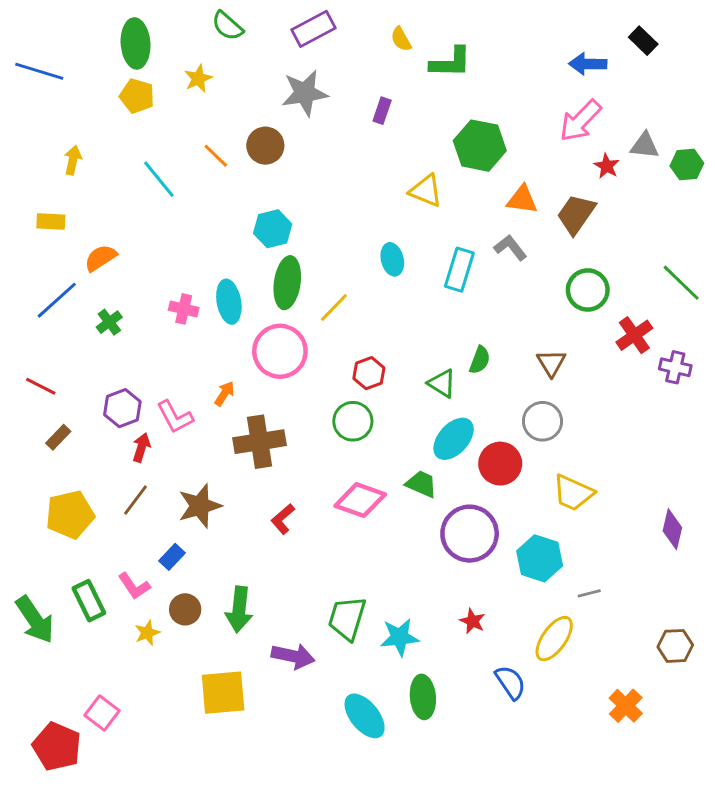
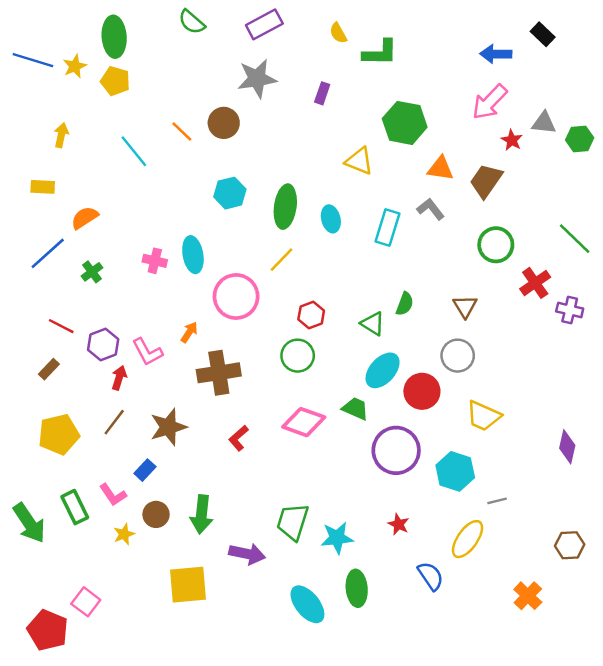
yellow star: (198, 78) -> (75, 66), moved
green ellipse: (287, 283) -> (285, 207), moved
red line: (41, 386) -> (61, 326), moved

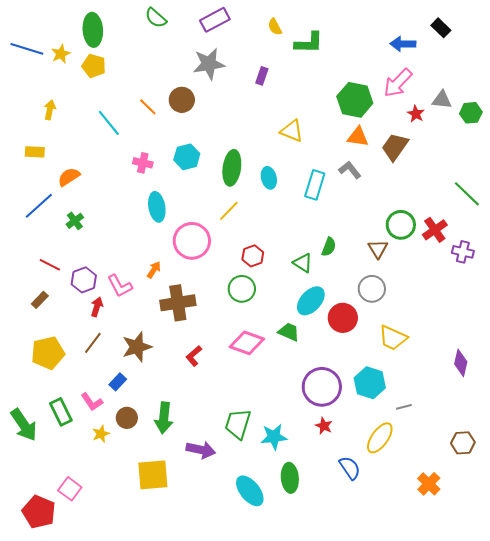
green hexagon: (405, 123) -> (355, 100), moved
green circle: (496, 245) -> (401, 225), moved
pink cross: (155, 261) -> (143, 163), moved
purple circle: (396, 450) -> (322, 387), moved

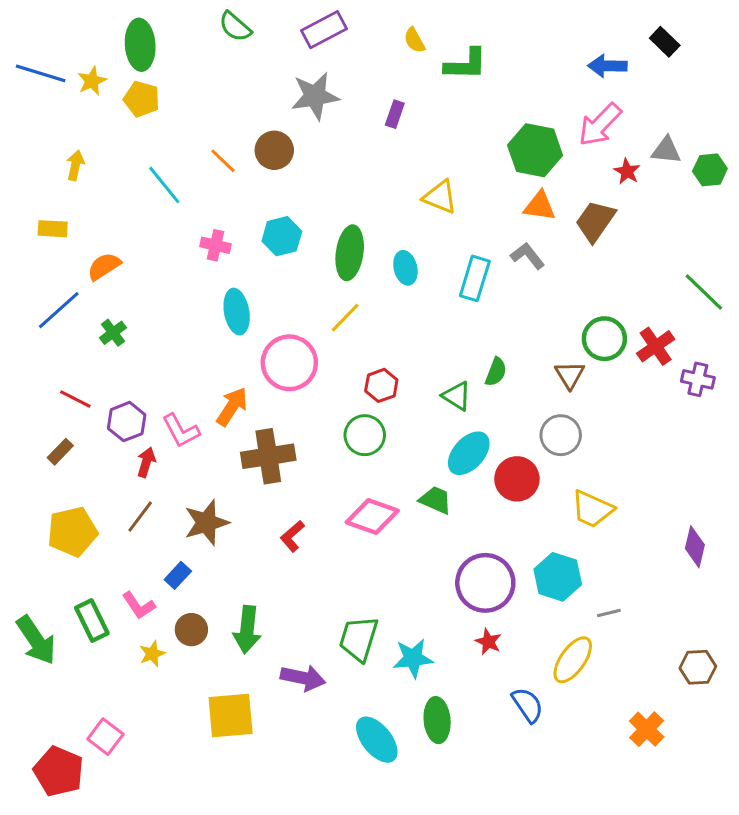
orange arrow: (154, 270) -> (232, 407), size x1.5

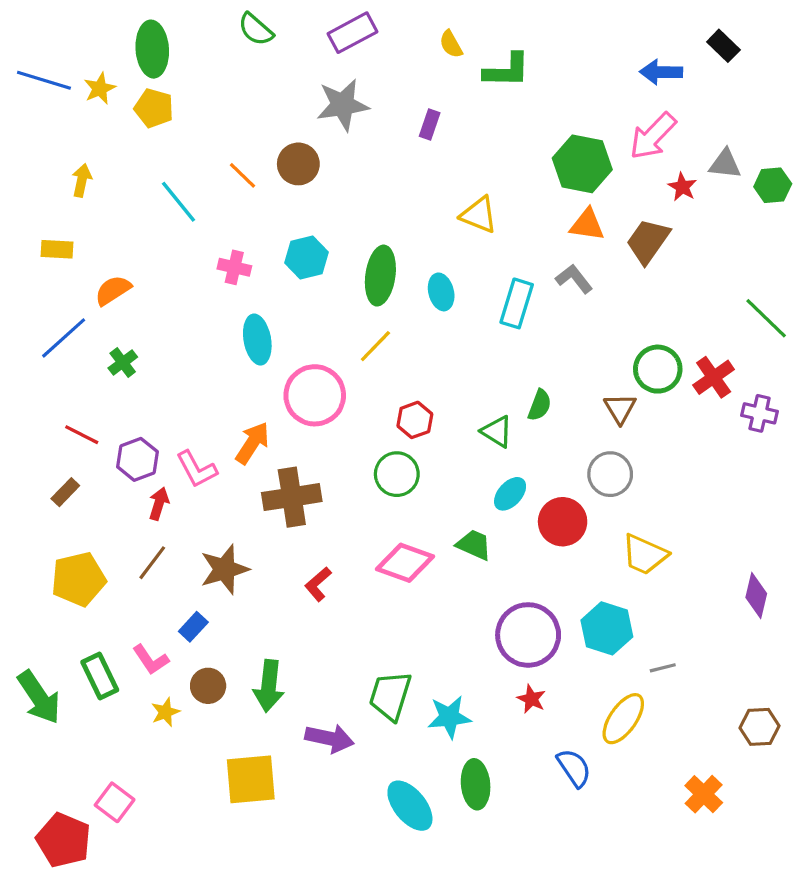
cyan ellipse: (469, 453) -> (510, 494), size x0.7

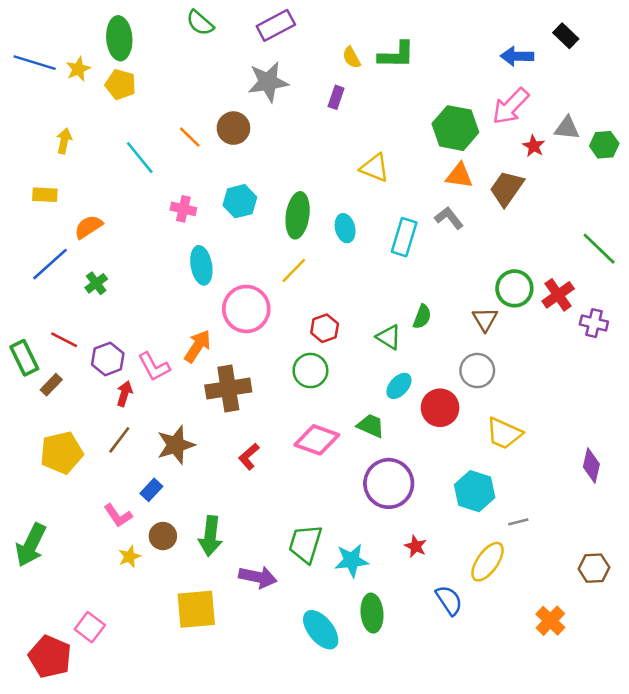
yellow semicircle: (451, 44) -> (351, 57), moved
purple circle: (528, 635) -> (389, 483), moved
green rectangle: (100, 676) -> (24, 358), moved
green arrow: (39, 697) -> (31, 545), turned 60

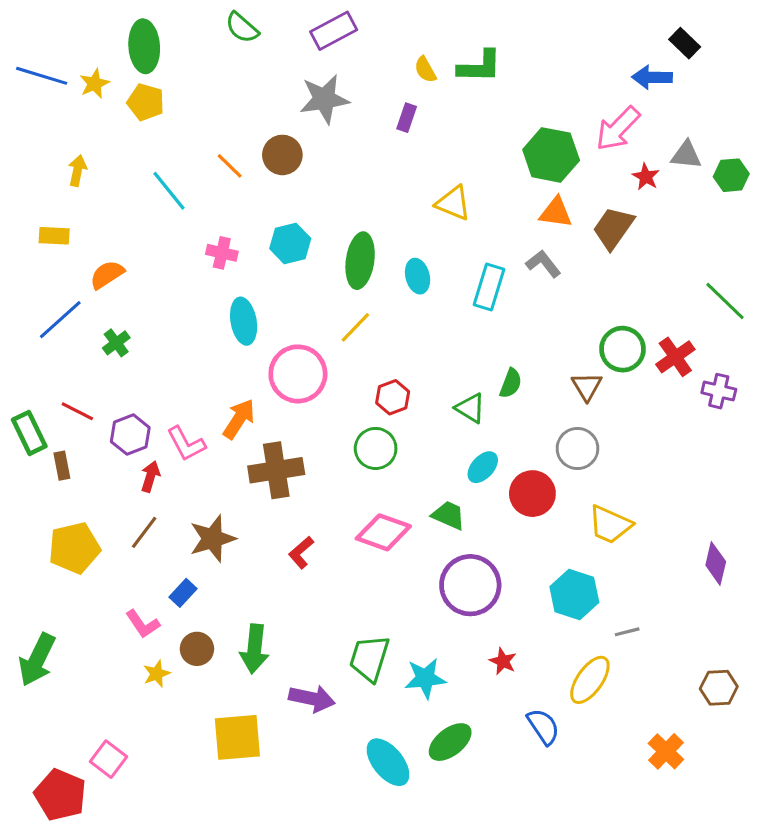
blue arrow: (517, 56) -> (652, 77), moved
brown rectangle: (51, 385) -> (62, 466), turned -55
green ellipse: (372, 613) -> (450, 742), turned 57

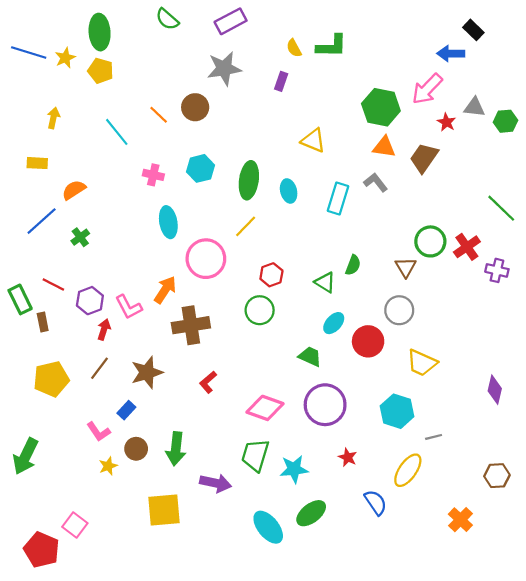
pink diamond: (383, 532) -> (265, 408), moved

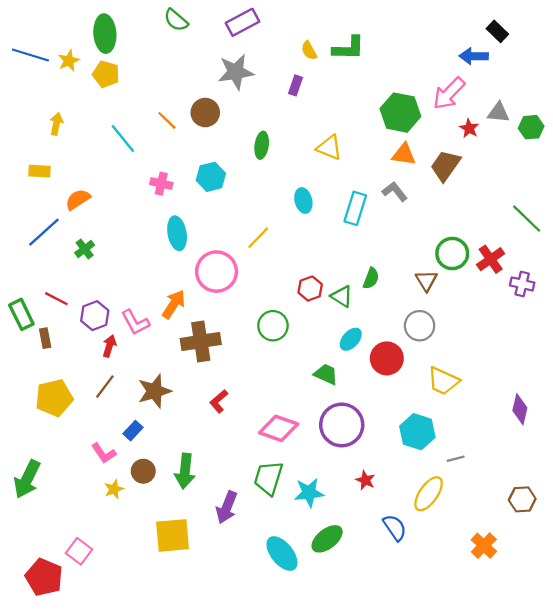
green ellipse: (249, 180) -> (262, 145), moved, size x0.7
red hexagon: (271, 275) -> (310, 288), moved
purple arrow: (216, 483) -> (227, 507), turned 100

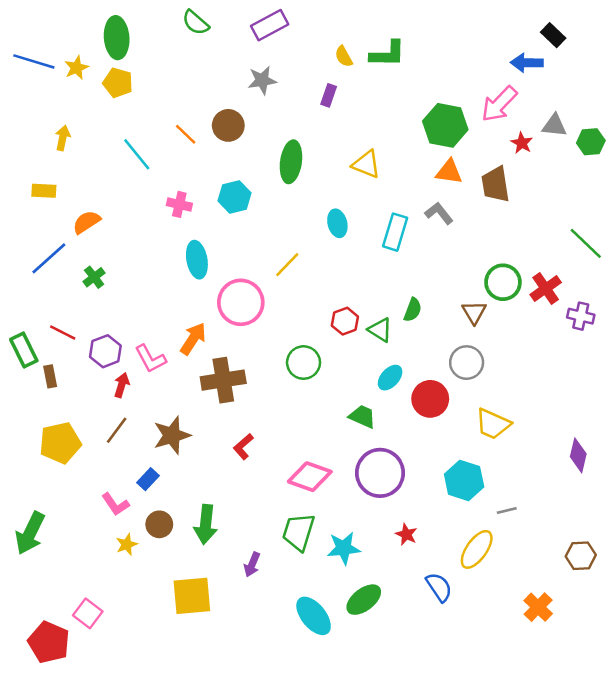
gray star: (236, 72) -> (262, 80), size x0.7
green ellipse: (262, 145) -> (291, 162), size x1.4
brown trapezoid: (445, 166) -> (495, 184), turned -44
purple arrow: (227, 507) -> (252, 564), size x0.7

